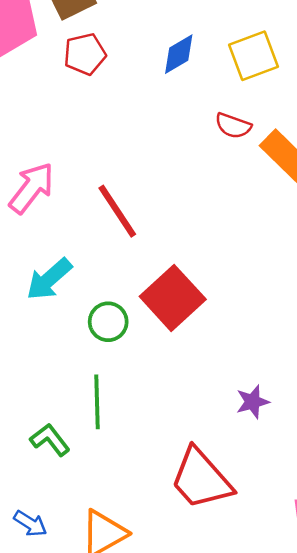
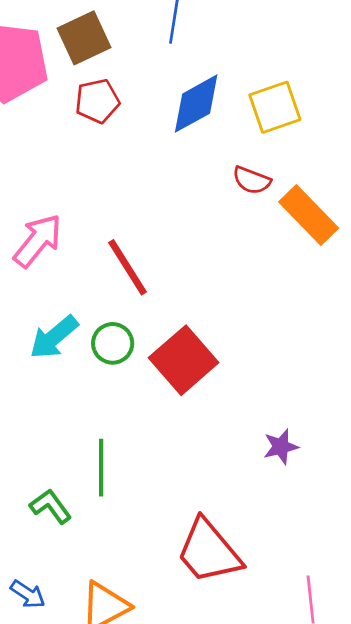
blue diamond: (179, 54) -> (196, 104), size x1.4
green circle: (108, 322) -> (113, 343), moved
purple star: (253, 402) -> (281, 447), moved

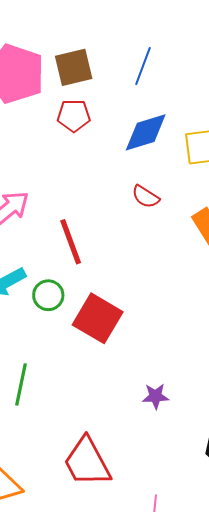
red semicircle: (252, 180) -> (146, 197), moved
red square: (184, 360) -> (98, 318), turned -30

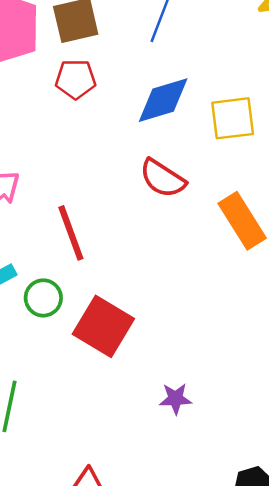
red semicircle: (146, 197) -> (163, 178), size x1.4
purple star: (156, 396) -> (175, 399), moved

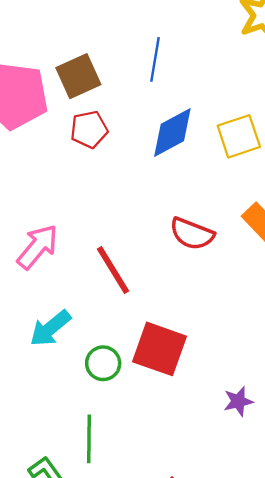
red semicircle: (163, 178) -> (192, 234), moved
green circle: (43, 298) -> (103, 363), moved

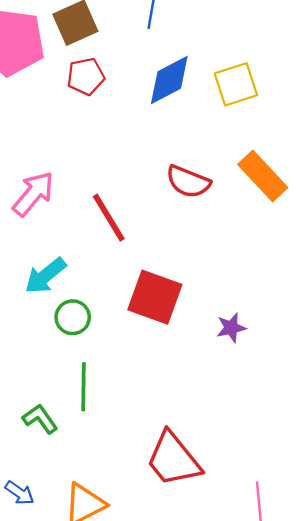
green circle: (103, 363) -> (73, 317), moved
purple star: (238, 401) -> (231, 328), moved

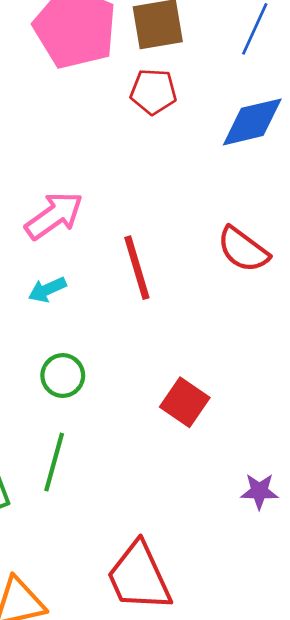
cyan arrow: (45, 276) -> (47, 290), moved, size x0.7
red square: (155, 297) -> (185, 402), moved, size x0.7
purple star: (231, 328) -> (259, 491), moved

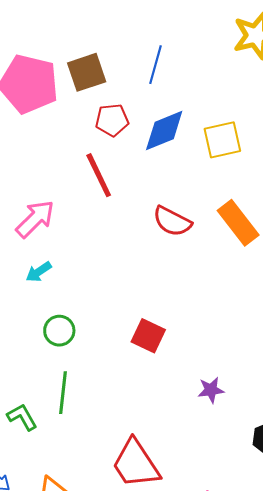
red pentagon: (153, 92) -> (112, 120), moved
red line: (137, 268) -> (99, 175), moved

